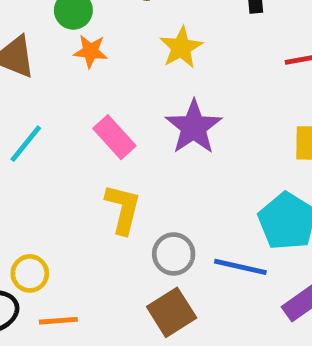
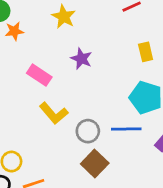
purple star: (194, 127) -> (81, 59), size x0.7
yellow L-shape: (123, 209) -> (54, 113), turned 140

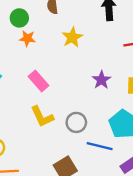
purple star: (81, 59) -> (101, 80), moved
gray circle: (88, 131) -> (76, 122), moved

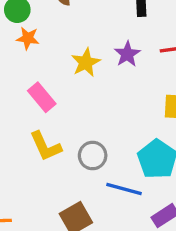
yellow star: (72, 37) -> (86, 62), moved
purple star: (101, 80) -> (127, 54), moved

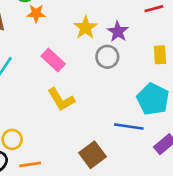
purple star: (127, 54) -> (118, 32), moved
gray circle: (93, 156) -> (107, 57), moved

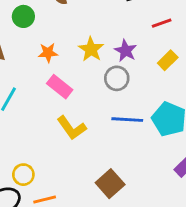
orange star: (36, 13) -> (48, 53), moved
yellow rectangle: (160, 55) -> (168, 60), moved, turned 54
blue line: (129, 127) -> (127, 120), moved

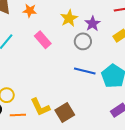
orange star: (48, 53) -> (30, 11), moved
yellow L-shape: (72, 128) -> (40, 107), moved

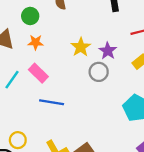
pink rectangle: (43, 40) -> (38, 73), moved
blue line: (85, 71) -> (52, 102), moved

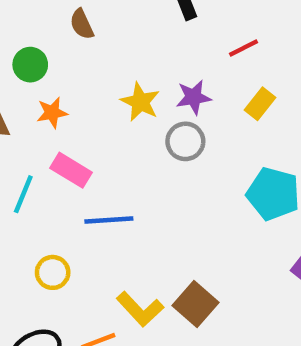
purple star: (108, 51) -> (194, 97), turned -30
yellow circle: (18, 140) -> (53, 272), moved

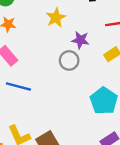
yellow star: (140, 102) -> (56, 18), moved

